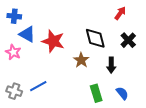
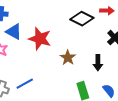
red arrow: (120, 13) -> (107, 11), turned 56
black diamond: (95, 38) -> (82, 19), moved, turned -50

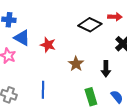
red star: (40, 39) -> (48, 45), size x0.7
blue line: (25, 84) -> (43, 90), moved, turned -60

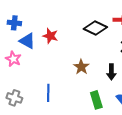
red star: (48, 45) -> (50, 36), moved

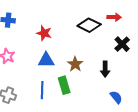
blue triangle: (27, 41) -> (46, 60), moved, turned -30
green rectangle: (96, 100) -> (64, 85), moved

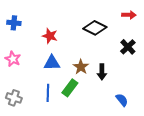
red arrow: (114, 17) -> (129, 15), moved
black arrow: (105, 69) -> (102, 72), moved
green rectangle: (64, 85) -> (70, 88), turned 54

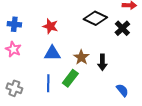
blue cross: (14, 23) -> (14, 24), moved
black cross: (128, 47) -> (122, 28), moved

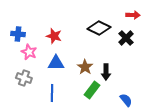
pink star: (13, 49) -> (29, 52), moved
green rectangle: (70, 78) -> (92, 90), moved
gray cross: (14, 88) -> (24, 78), moved

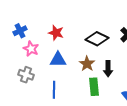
black diamond: (99, 28) -> (97, 39), moved
blue cross: (18, 34) -> (20, 31), turned -32
green rectangle: (92, 90) -> (94, 87), turned -42

